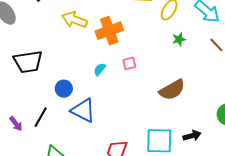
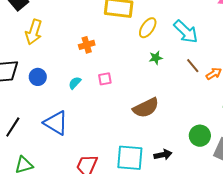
yellow arrow: (75, 20) -> (34, 32), moved, turned -95
orange cross: (109, 31) -> (87, 45), size x0.6
blue circle: (64, 89) -> (38, 77), moved

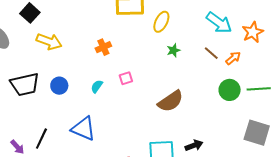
yellow arrow: (34, 32) -> (49, 42), turned -80
cyan arrow: (186, 32) -> (219, 23), moved
green circle: (200, 136) -> (230, 90), moved

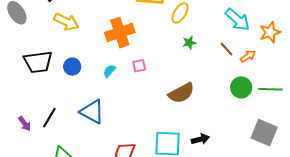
orange cross: (103, 47) -> (120, 33), size x1.8

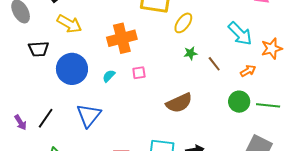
brown line: (227, 49) -> (214, 64), moved
black trapezoid: (38, 62) -> (39, 49), moved, size x0.7
blue circle: (72, 67) -> (72, 69), size x1.8
blue triangle: (92, 112) -> (89, 115), turned 36

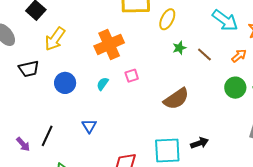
yellow arrow: (69, 24) -> (55, 39), turned 105
blue circle: (72, 69) -> (65, 83), size x0.7
blue triangle: (89, 115) -> (89, 126), size x0.6

